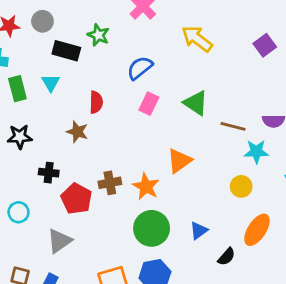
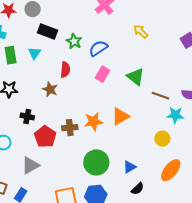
green star: (98, 35) -> (74, 41), moved
yellow arrow: (197, 39) -> (141, 31), size x0.7
orange star: (146, 186) -> (94, 122), moved, turned 30
black semicircle: (226, 257) -> (138, 189), moved

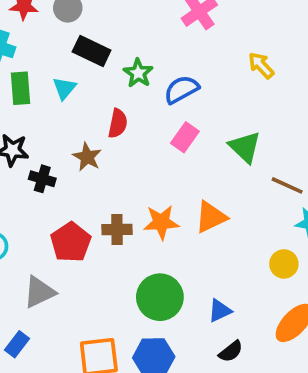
black cross: (27, 116) -> (42, 179), moved

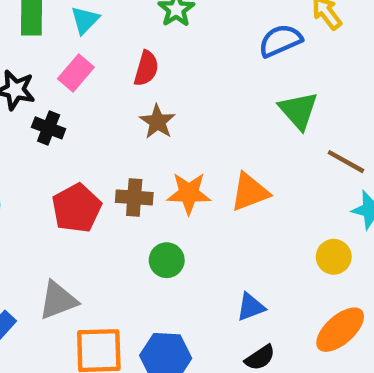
blue semicircle: (181, 90) -> (280, 41), moved
pink rectangle: (185, 137) -> (76, 73), moved
brown star: (87, 157) -> (157, 122), moved
gray triangle: (39, 292) -> (58, 300), moved
green circle: (160, 297) -> (167, 260), moved, size x0.6

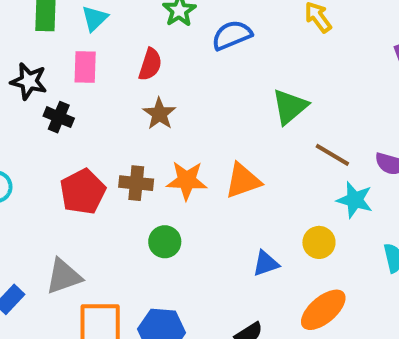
blue semicircle: (280, 41) -> (232, 35), moved
pink rectangle: (76, 73) -> (85, 67), turned -40
green triangle: (298, 110) -> (290, 107), turned 30
blue triangle: (251, 307) -> (266, 263), moved

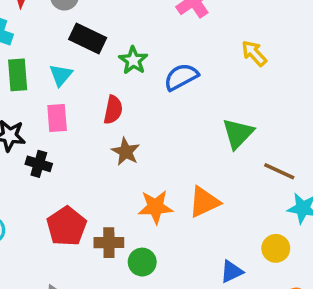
brown cross: (136, 183) -> (109, 243), moved

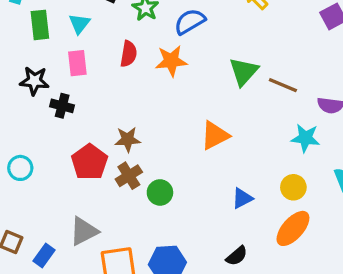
brown star: (126, 152) -> (128, 139), moved, turned -30
brown line: (279, 171) -> (283, 85), moved
orange star: (155, 207) -> (171, 61), moved
brown cross: (109, 243) -> (129, 176), turned -30
yellow circle: (276, 248) -> (293, 187), moved

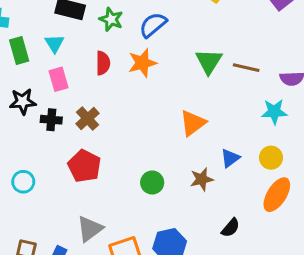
brown star: (128, 139) -> (202, 179), moved
brown cross: (129, 176) -> (87, 119), moved
blue triangle: (242, 198) -> (230, 158), moved

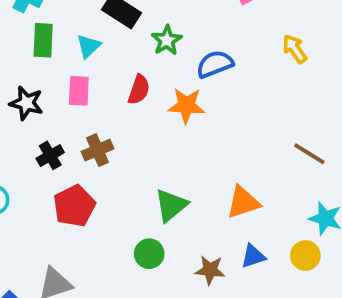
green triangle: (209, 61) -> (171, 205), moved
black cross: (51, 120) -> (50, 155), moved, turned 36
orange triangle: (193, 123) -> (243, 202), moved
yellow circle: (271, 158) -> (305, 256), moved

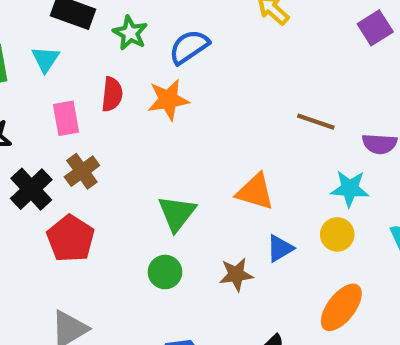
pink rectangle: (79, 91) -> (66, 118), moved
black cross: (50, 155) -> (31, 189), size x1.4
orange triangle: (243, 202) -> (255, 192), turned 48

